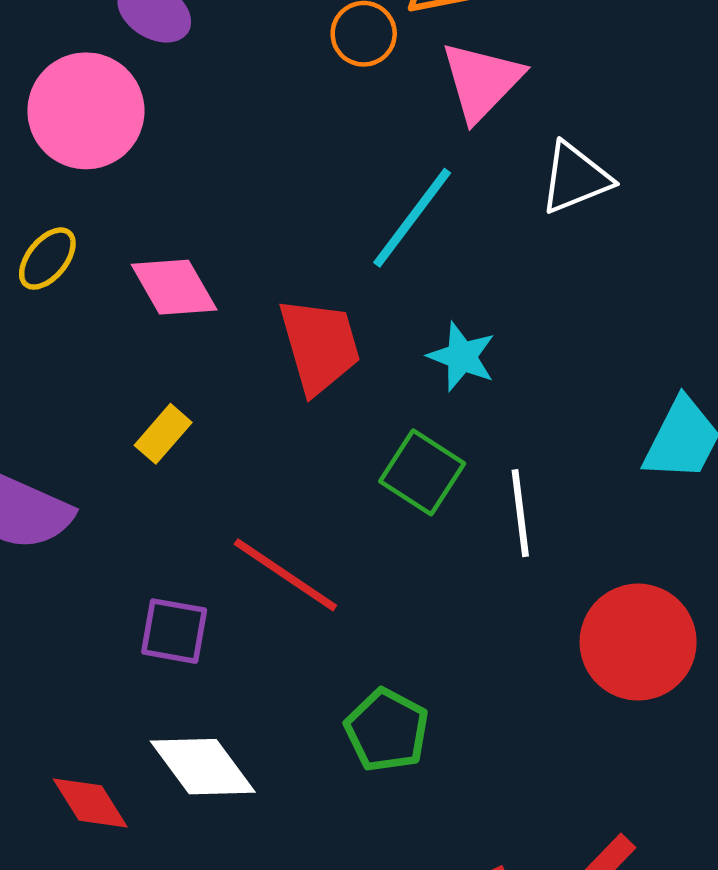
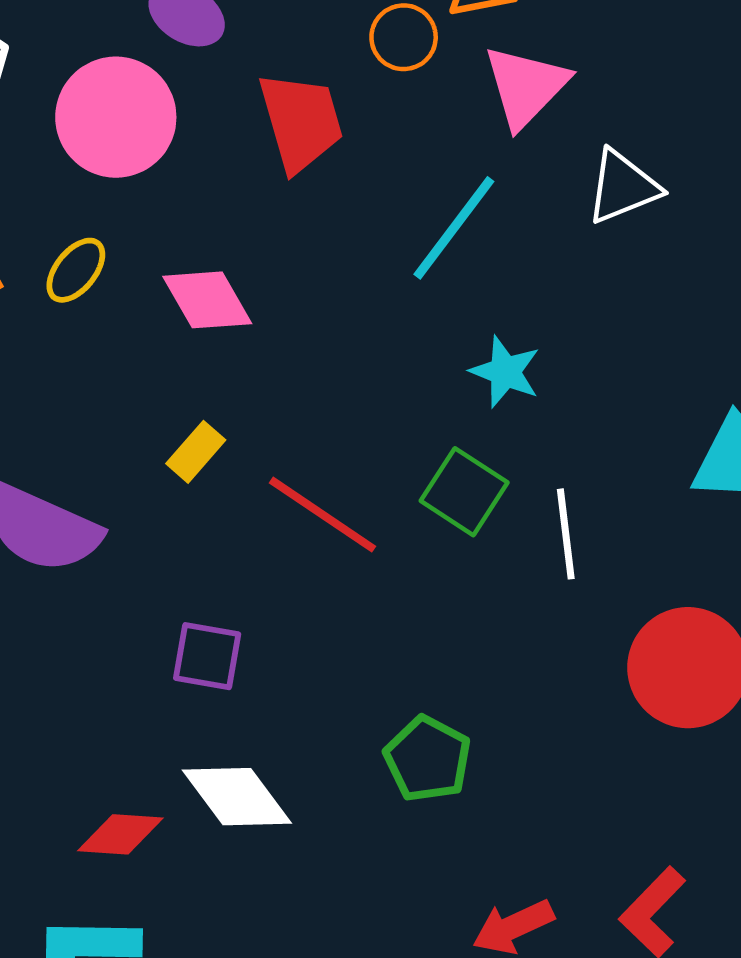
red trapezoid: (320, 346) -> (301, 122), moved
red line: (285, 575) -> (322, 515), moved
red diamond: (90, 803) -> (120, 834), turned -54

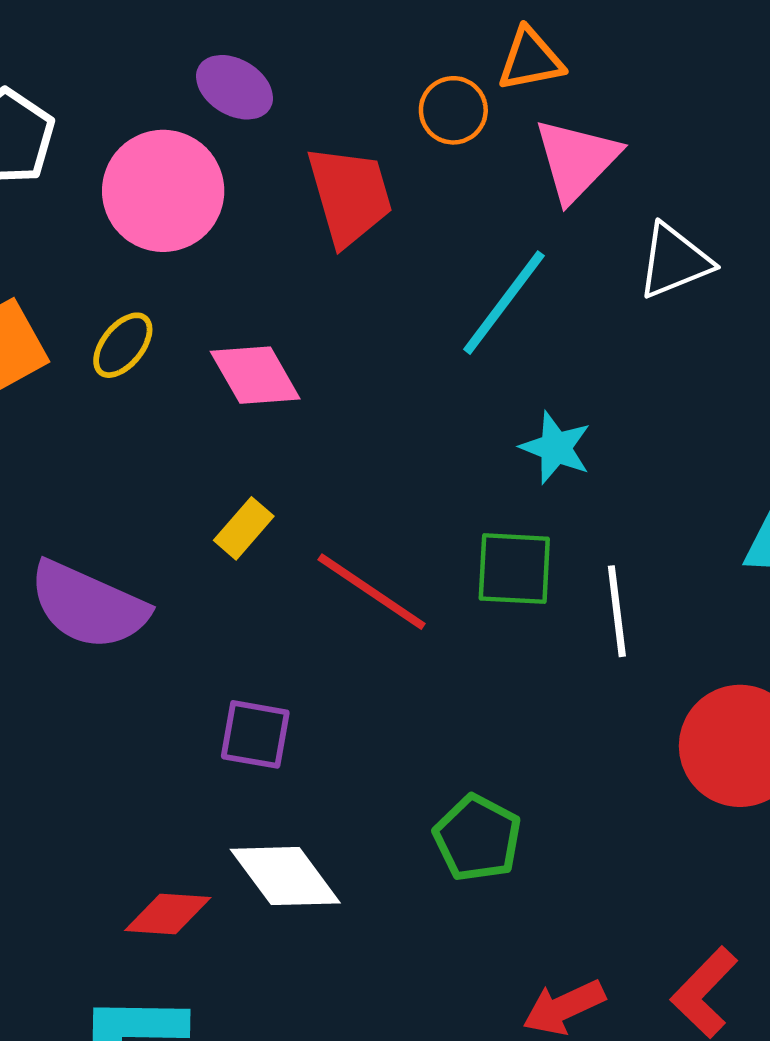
green square: (464, 492) -> (514, 569), turned -30

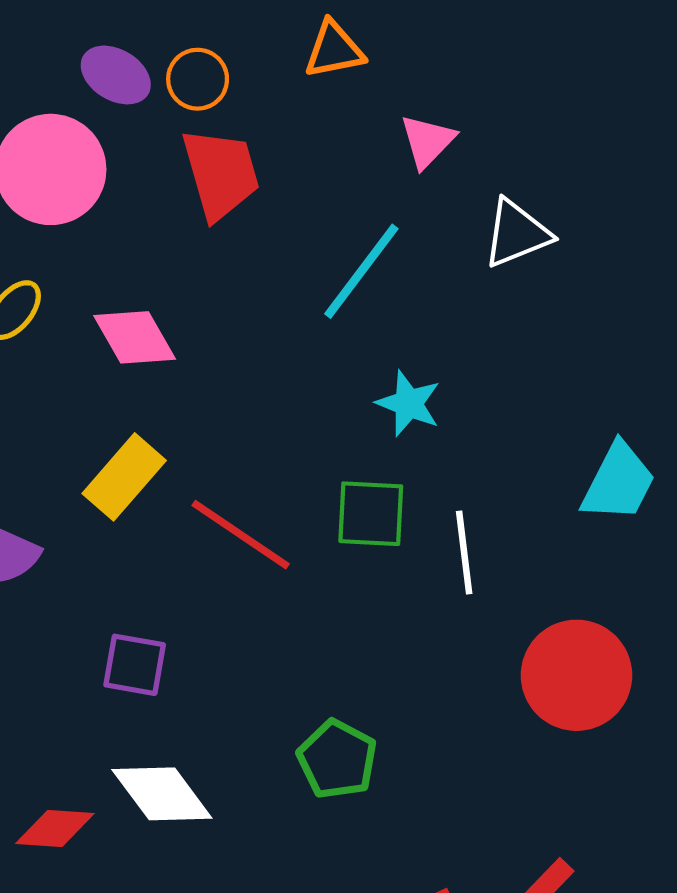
orange triangle: (530, 60) -> (334, 50), moved
orange circle: (453, 110) -> (198, 79), moved
pink triangle: (576, 160) -> (427, 141), size x0.7
yellow rectangle: (244, 528) -> (124, 477), size x1.5

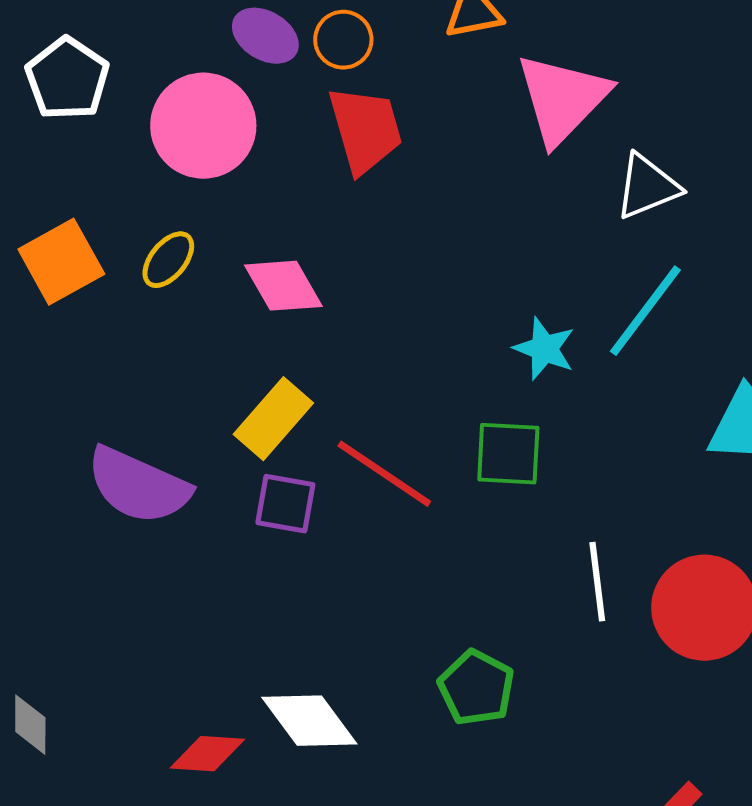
pink triangle: (427, 141) -> (562, 99), size x1.8
cyan line: (361, 271) -> (645, 311), moved
white line: (464, 553) -> (597, 582), moved
purple square: (135, 665) -> (285, 504), moved

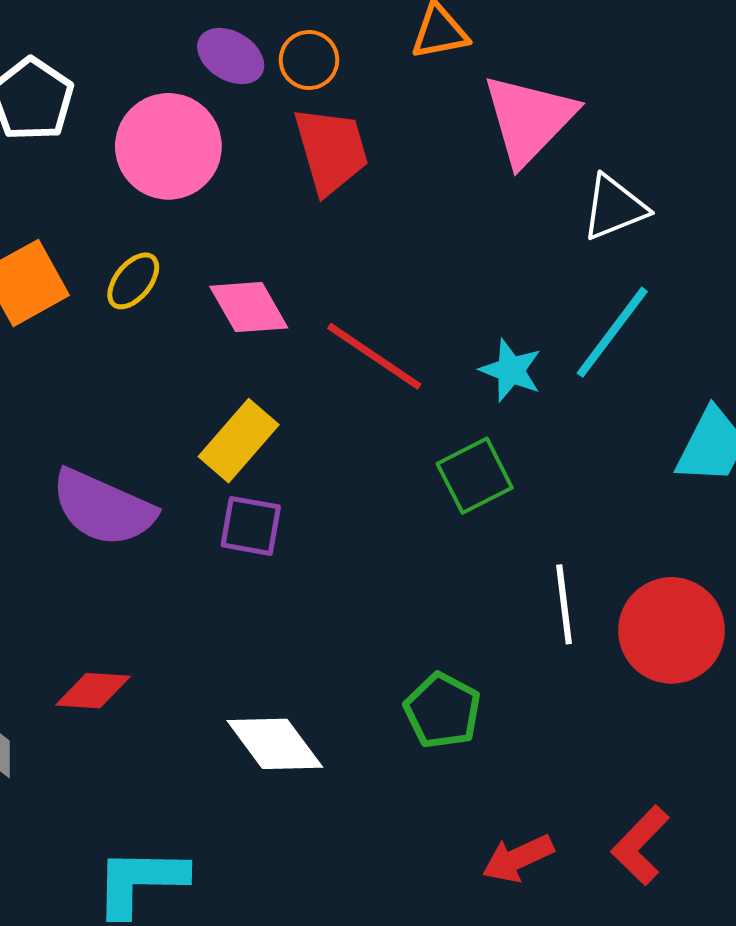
green square: (508, 454) -> (475, 476), turned -30
red line: (384, 474) -> (374, 356), moved
red diamond: (207, 754) -> (93, 691), moved

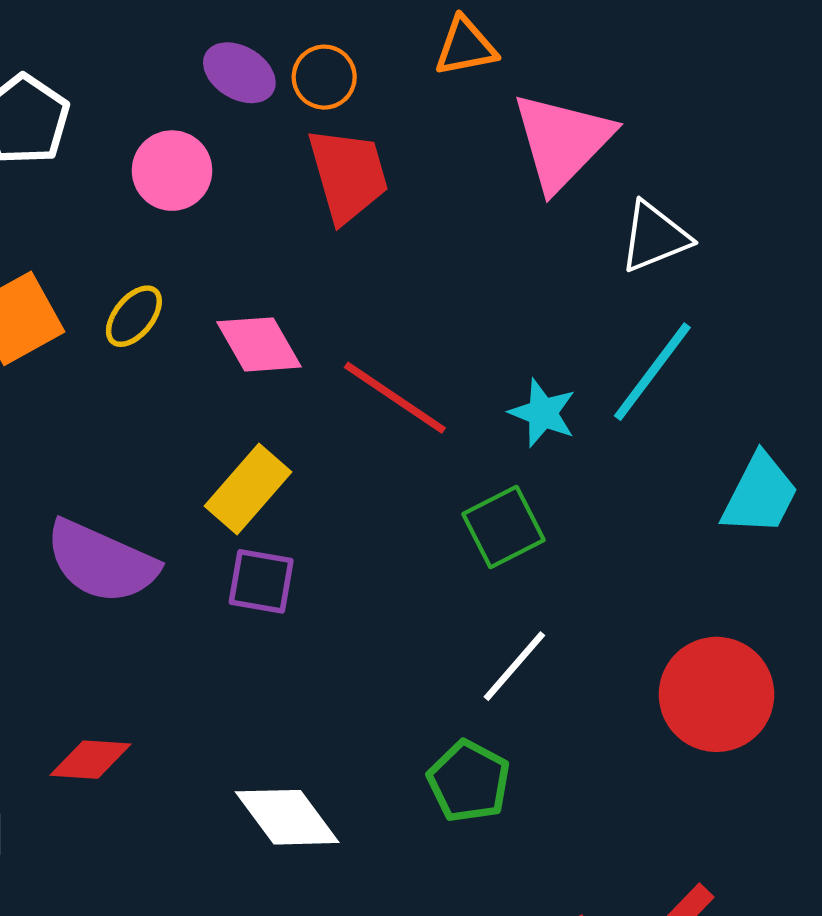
pink circle: (168, 146) -> (172, 171), size x0.7
white line: (564, 604) -> (514, 666), moved, turned 48

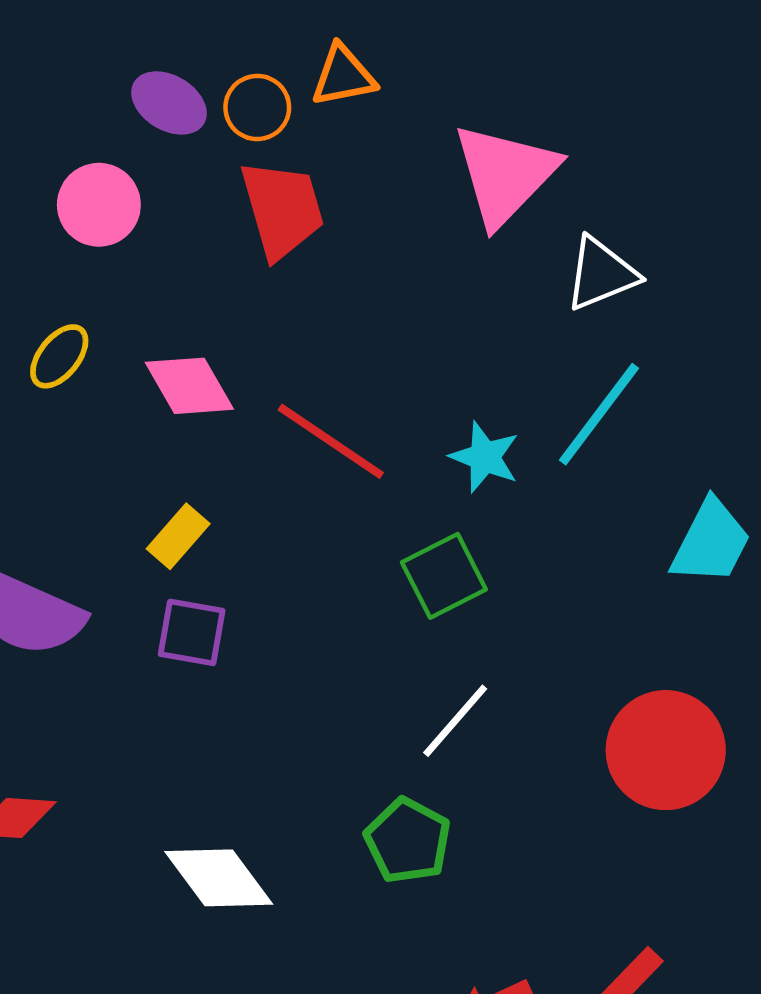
orange triangle: (465, 47) -> (343, 76), moved
yellow rectangle: (248, 489) -> (178, 536), size x0.7

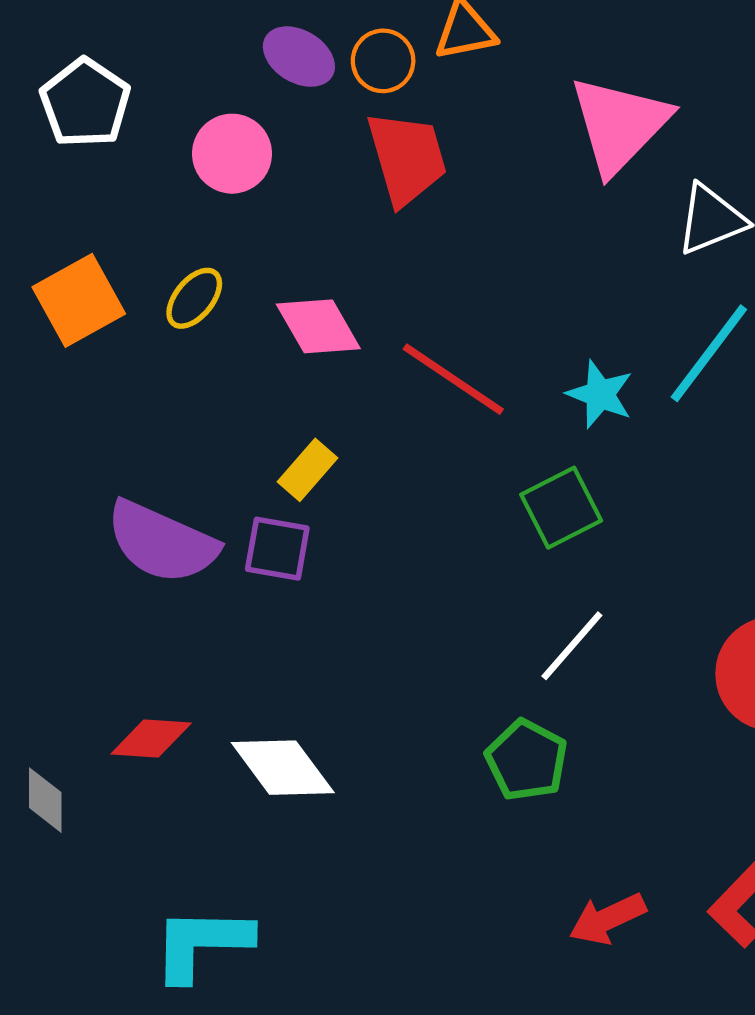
purple square: (192, 632) -> (277, 549), moved
white diamond: (219, 878) -> (283, 768), moved

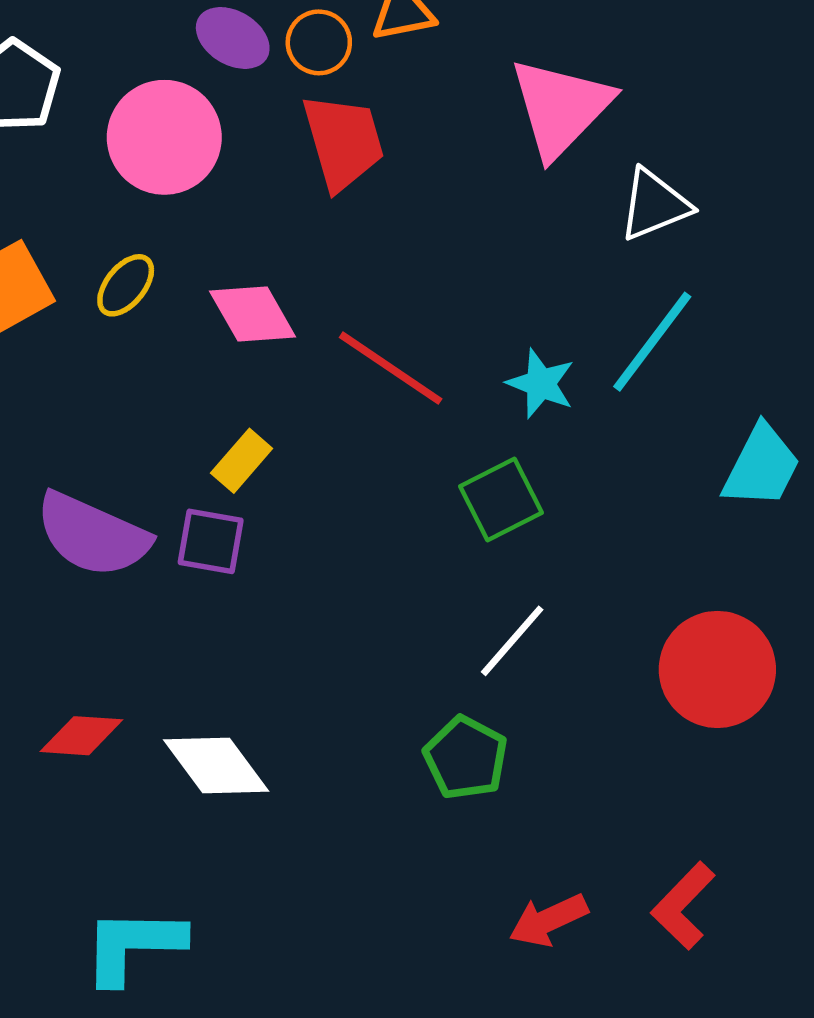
pink circle: (232, 154) -> (164, 137), size x1.4

